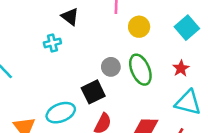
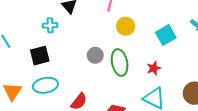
black square: (93, 92) -> (40, 56), moved

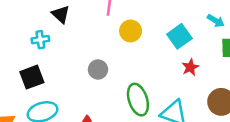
green ellipse: (120, 63) -> (138, 100), moved
red star: (154, 68) -> (190, 67), moved

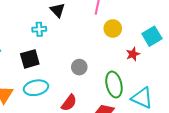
red star: (190, 67) -> (133, 54), moved
gray circle: (98, 69) -> (79, 67), moved

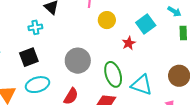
gray circle: (79, 67) -> (78, 61), size x1.6

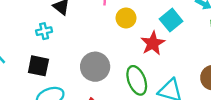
red star: (129, 43) -> (153, 43), size x1.5
black square: (29, 57) -> (38, 66), turned 36

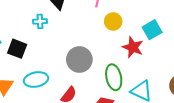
red star: (153, 43) -> (133, 47), turned -30
black square: (38, 66) -> (17, 49), moved

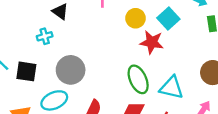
yellow circle: (113, 21) -> (136, 18), moved
gray circle: (79, 59) -> (71, 70), moved

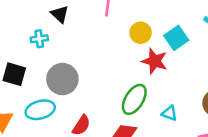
green ellipse: (138, 79) -> (134, 99), turned 48
cyan triangle: (172, 88) -> (169, 113), size x0.6

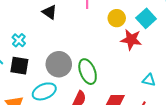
cyan cross: (39, 39) -> (19, 40), moved, turned -32
green ellipse: (134, 99) -> (88, 72), moved, turned -45

